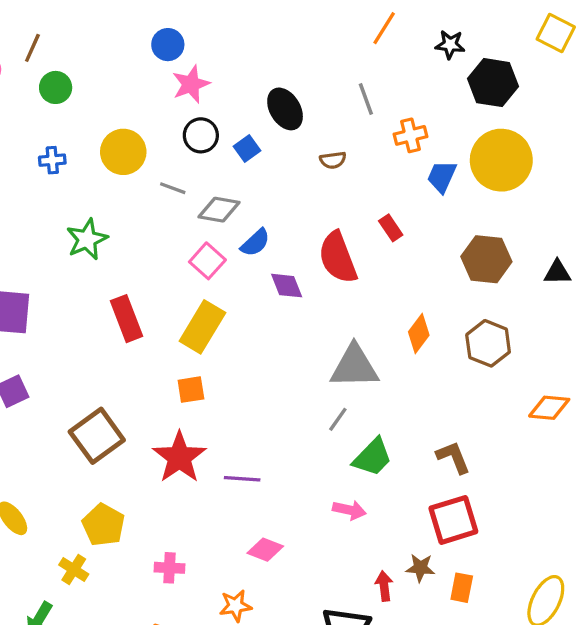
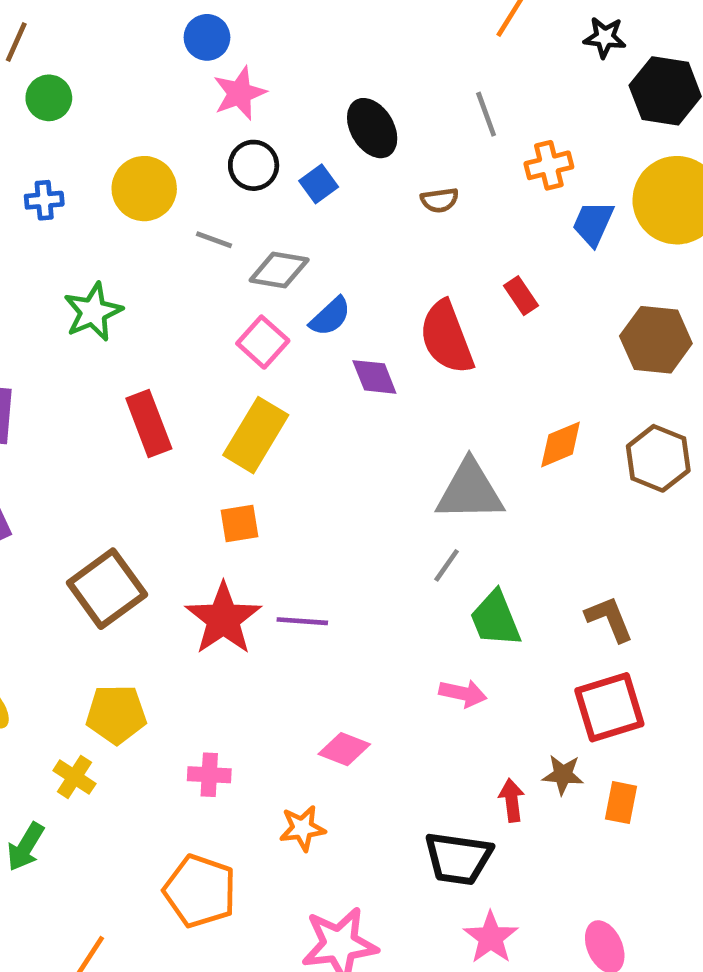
orange diamond: (419, 333) -> (561, 444), turned 30
green trapezoid: (373, 457) -> (495, 619), turned 114
purple line: (242, 479) -> (302, 621), moved
yellow pentagon: (103, 525) -> (116, 714), turned -30

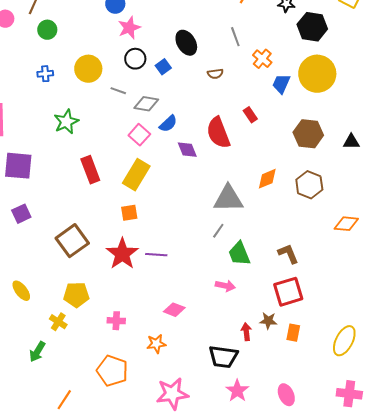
orange cross: (549, 165) -> (262, 59), turned -36

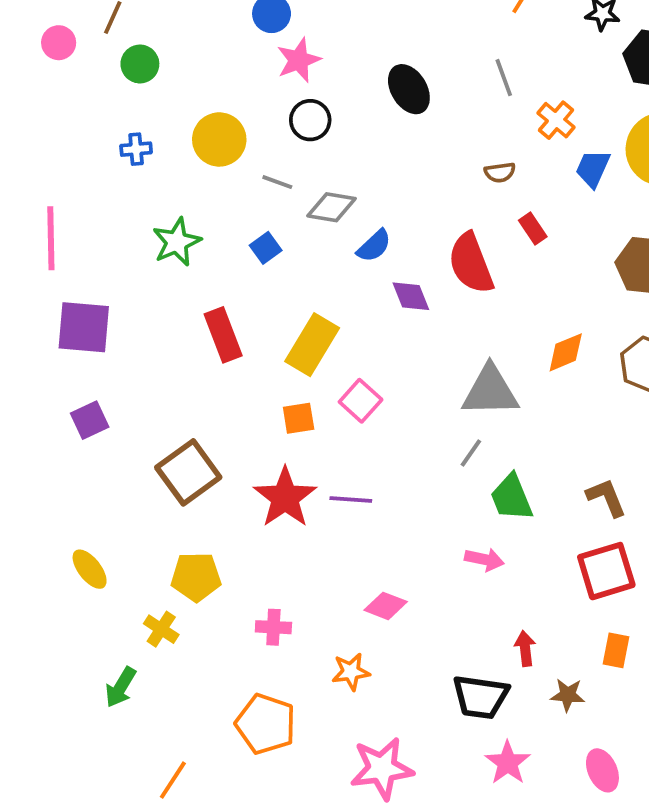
blue square: (163, 67) -> (266, 248), moved
brown semicircle: (215, 74) -> (500, 172), moved
pink square: (139, 135) -> (361, 401), moved
brown star: (268, 321) -> (568, 695), moved

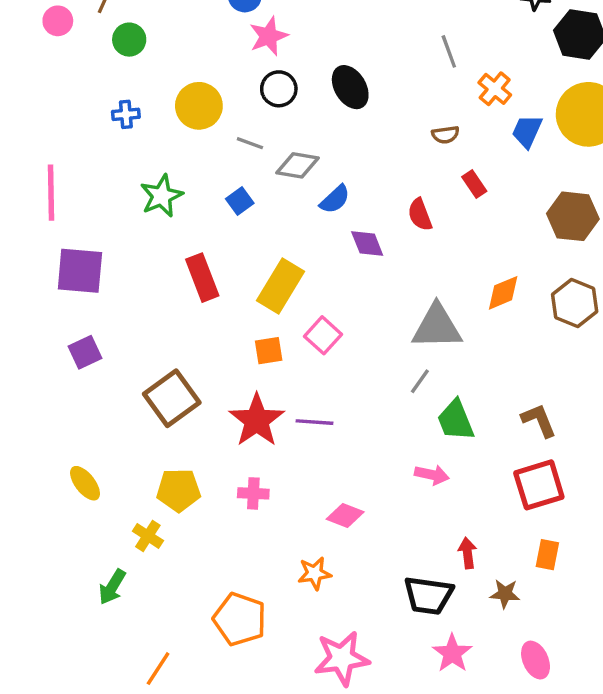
black ellipse: (409, 89) -> (350, 87), moved
red semicircle: (471, 263) -> (420, 215), size x0.6
pink cross: (273, 627) -> (253, 493), moved

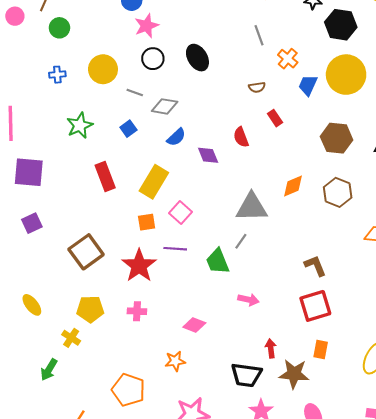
blue semicircle: (335, 199) -> (176, 137), moved
green trapezoid: (456, 420) -> (218, 261), moved
purple line: (315, 422) -> (175, 249), moved
brown star: (505, 594) -> (294, 374), size x1.6

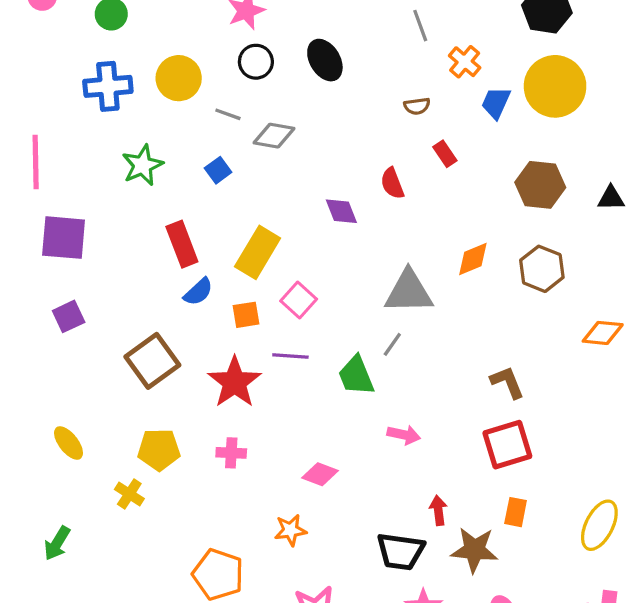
blue cross: (57, 75) -> (108, 86), size x1.8
blue semicircle: (176, 137) -> (198, 292), moved
green arrow: (49, 370) -> (57, 543), moved

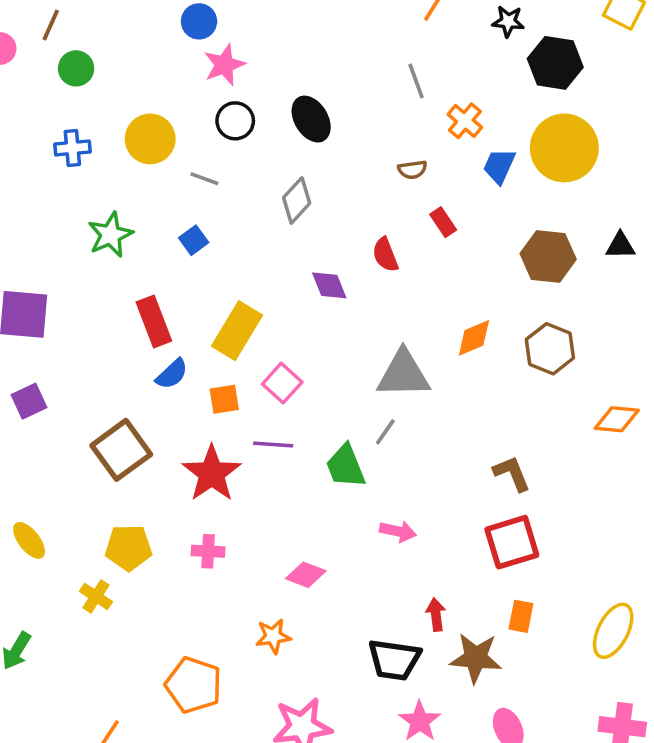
blue cross: (108, 86) -> (72, 148), size x0.7
gray diamond: (274, 136) -> (297, 200), moved, turned -57
black triangle: (611, 198) -> (620, 246), moved

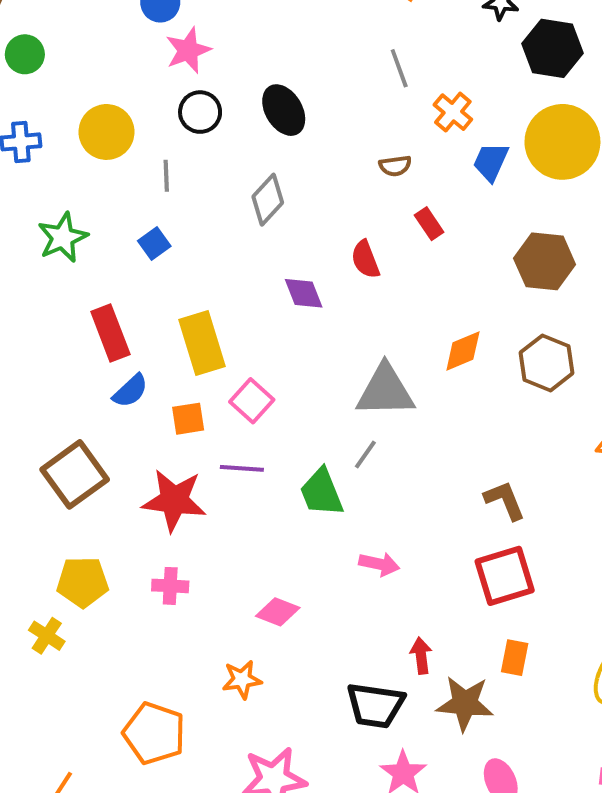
gray line: (204, 179) -> (166, 176), turned 68
yellow rectangle: (237, 331) -> (202, 343), turned -48
red star: (212, 473) -> (174, 500), turned -30

